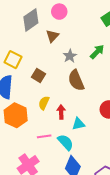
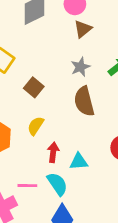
brown triangle: (52, 36) -> (83, 29), moved
red arrow: (61, 112) -> (53, 152), moved
pink line: (44, 136) -> (27, 186), moved

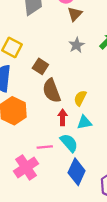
brown semicircle: (84, 101) -> (52, 91), moved
yellow semicircle: (36, 126) -> (80, 98), moved

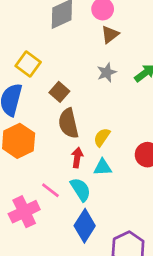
pink line: (45, 147) -> (50, 190), turned 35

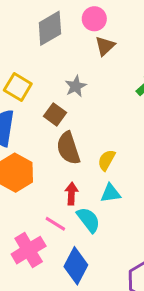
gray star: (107, 72) -> (76, 86), moved
red arrow: (77, 158) -> (71, 194), moved
blue diamond: (85, 226) -> (76, 266), moved

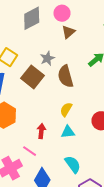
brown square: (55, 114) -> (33, 77), size x1.5
brown semicircle: (68, 148) -> (66, 76), moved
cyan semicircle: (88, 220) -> (73, 164), moved

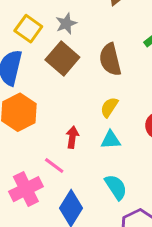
gray star: (47, 58) -> (66, 24), moved

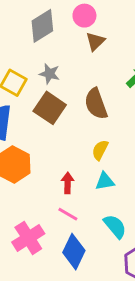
gray star: (66, 24) -> (50, 74), turned -30
pink line: (54, 165) -> (68, 214), moved

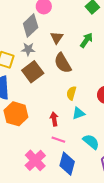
gray diamond: (42, 26) -> (31, 26), moved
brown triangle: (95, 41) -> (57, 38), moved
brown square: (50, 108) -> (33, 72), turned 30

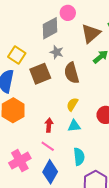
brown triangle: (57, 38) -> (91, 33), moved, size x1.5
gray star: (28, 49) -> (57, 52), moved
cyan semicircle: (91, 142) -> (79, 157), turned 30

